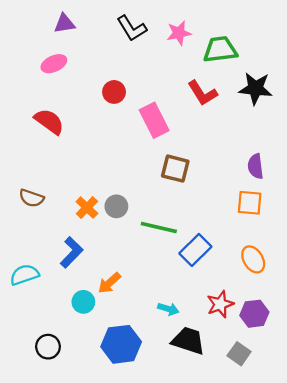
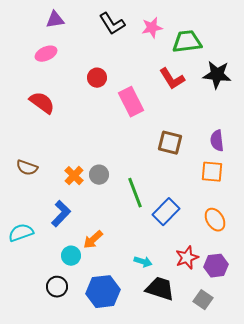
brown square: (175, 169) -> (170, 143), moved
green line: (159, 228) -> (135, 193), turned 56
black circle: (48, 347) -> (57, 287), moved

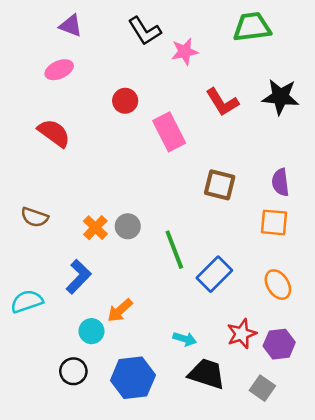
purple triangle: (55, 20) -> (71, 26), turned 30
pink star: (152, 28) -> (185, 52), moved
green trapezoid: (187, 42) -> (252, 27), moved

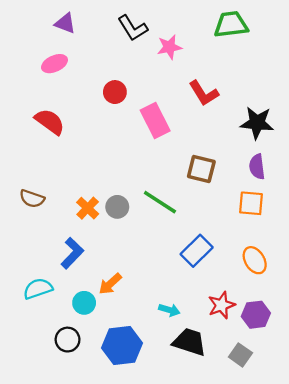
black star: (280, 97) -> (257, 123), moved
green line: (174, 250) -> (160, 202), moved, turned -36
cyan semicircle: (27, 301) -> (38, 289), moved

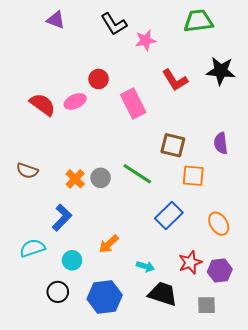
pink ellipse: (54, 64) -> (75, 101), moved
black star: (257, 123) -> (221, 71), moved
orange square: (251, 203) -> (193, 176), moved
orange arrow: (110, 284) -> (109, 244), moved
gray square: (240, 355) -> (206, 305), turned -36

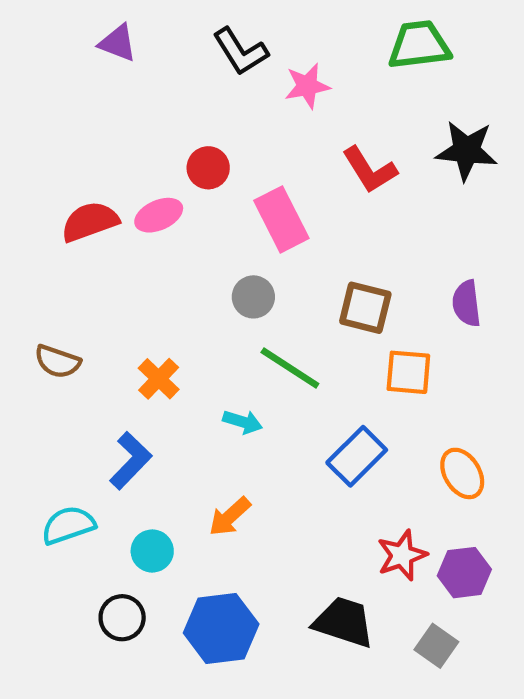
red semicircle: (43, 104) -> (90, 222), turned -56
gray circle: (101, 178) -> (253, 297), moved
cyan arrow: (145, 266) -> (243, 422), moved
gray square: (206, 305) -> (436, 646), turned 36

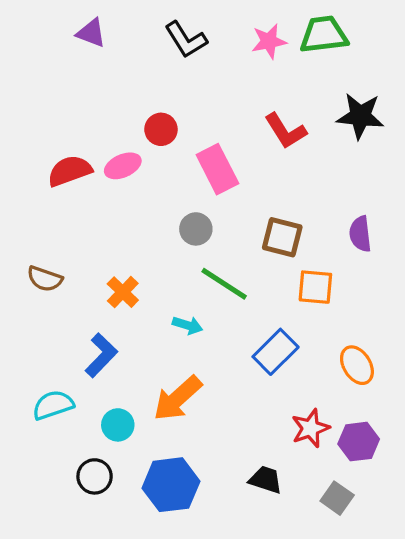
pink star: (307, 86) -> (269, 41), moved
orange arrow: (230, 517) -> (178, 398), size x1.5
black trapezoid: (344, 622) -> (266, 480), size x0.7

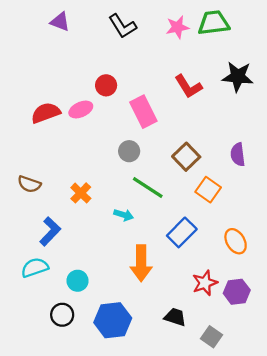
brown square: (282, 237) -> (186, 157), turned 32
orange square: (315, 287) -> (208, 190), turned 30
blue L-shape: (101, 355) -> (50, 231), moved
orange arrow: (178, 398) -> (141, 263), moved, turned -48
gray square: (337, 498) -> (211, 337), moved

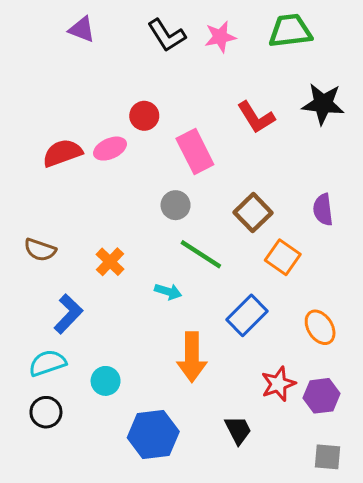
pink star: (177, 27) -> (220, 37), moved
black circle: (62, 315) -> (46, 412), moved
black trapezoid: (175, 317) -> (238, 430), turned 45
gray square: (211, 337) -> (327, 457), moved, turned -30

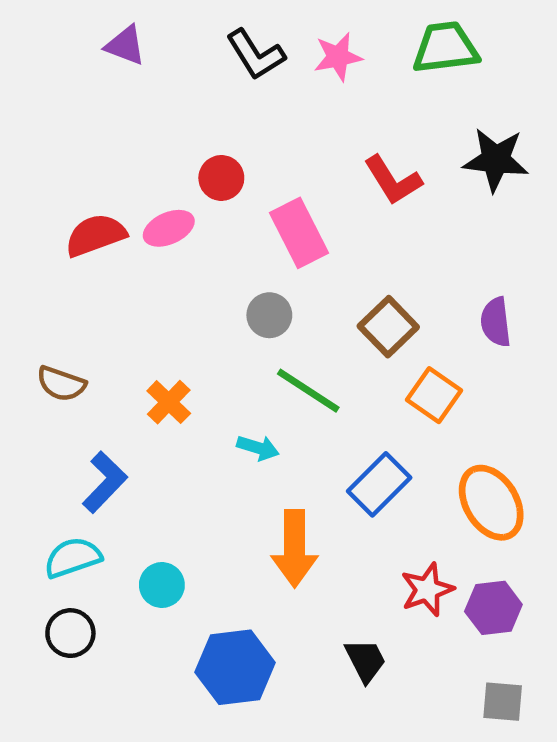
orange ellipse: (320, 327) -> (491, 503), size x1.4

